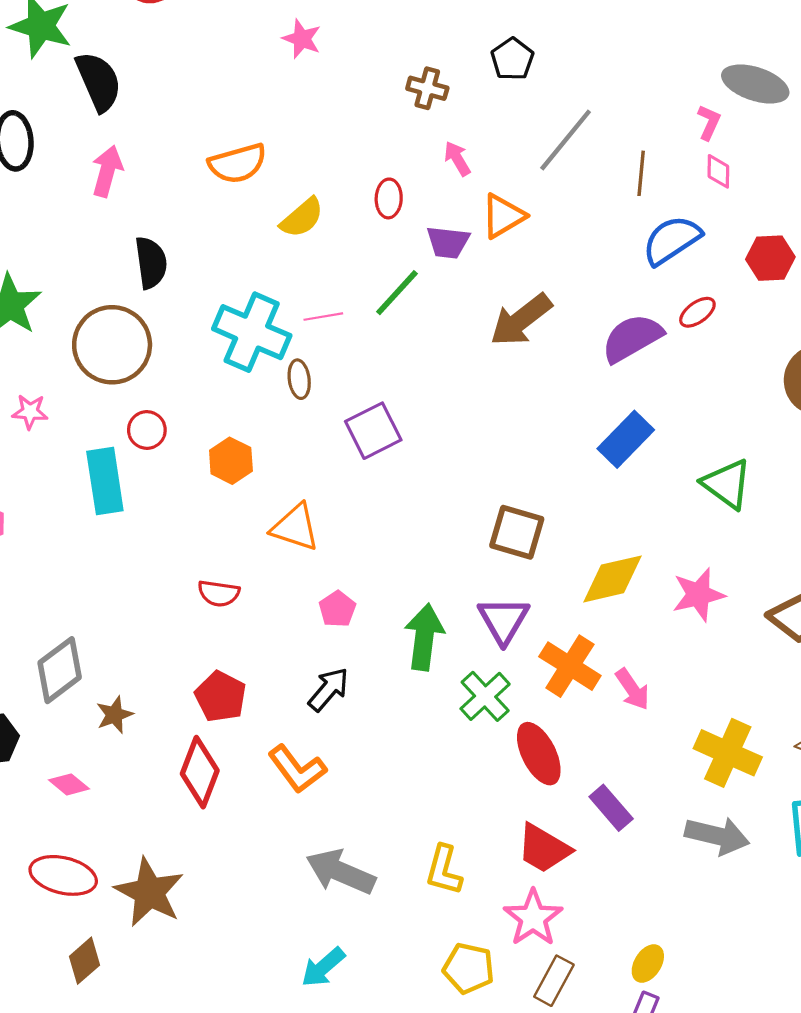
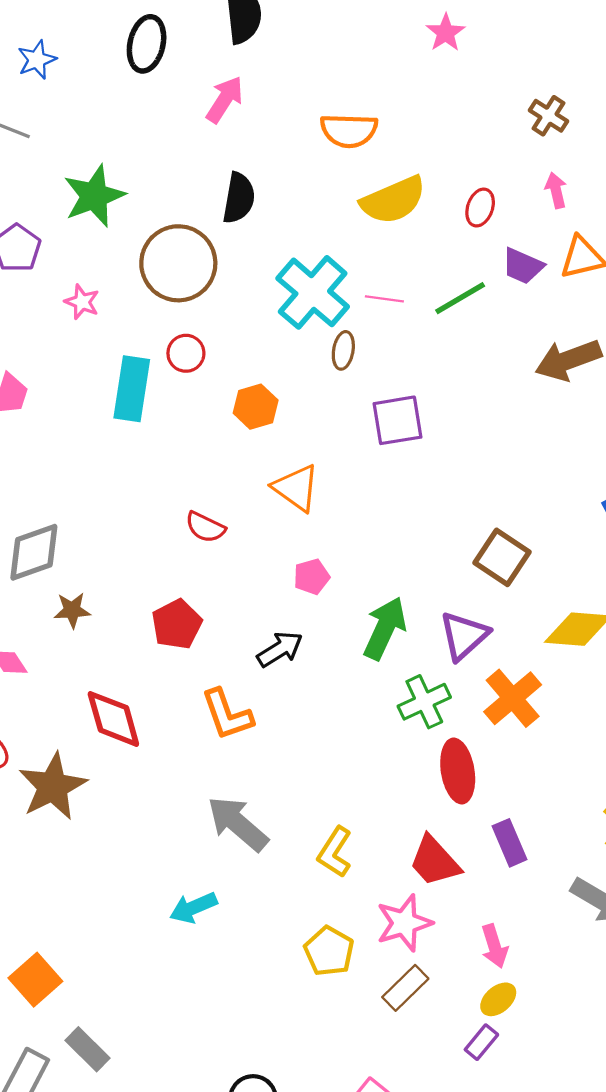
yellow semicircle: (302, 218) -> (393, 200), size x1.4
pink arrow: (632, 689) -> (494, 946), moved
red diamond: (200, 772) -> (113, 719), moved, turned -54

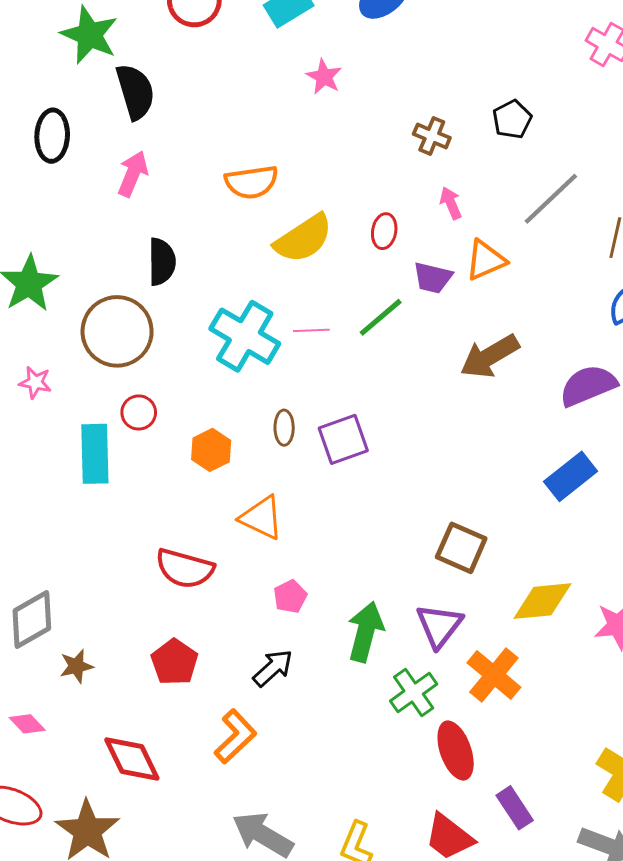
brown ellipse: (343, 350) -> (284, 428), moved
red semicircle: (205, 527) -> (185, 568), size x1.5
orange L-shape: (227, 715) -> (235, 736), turned -104

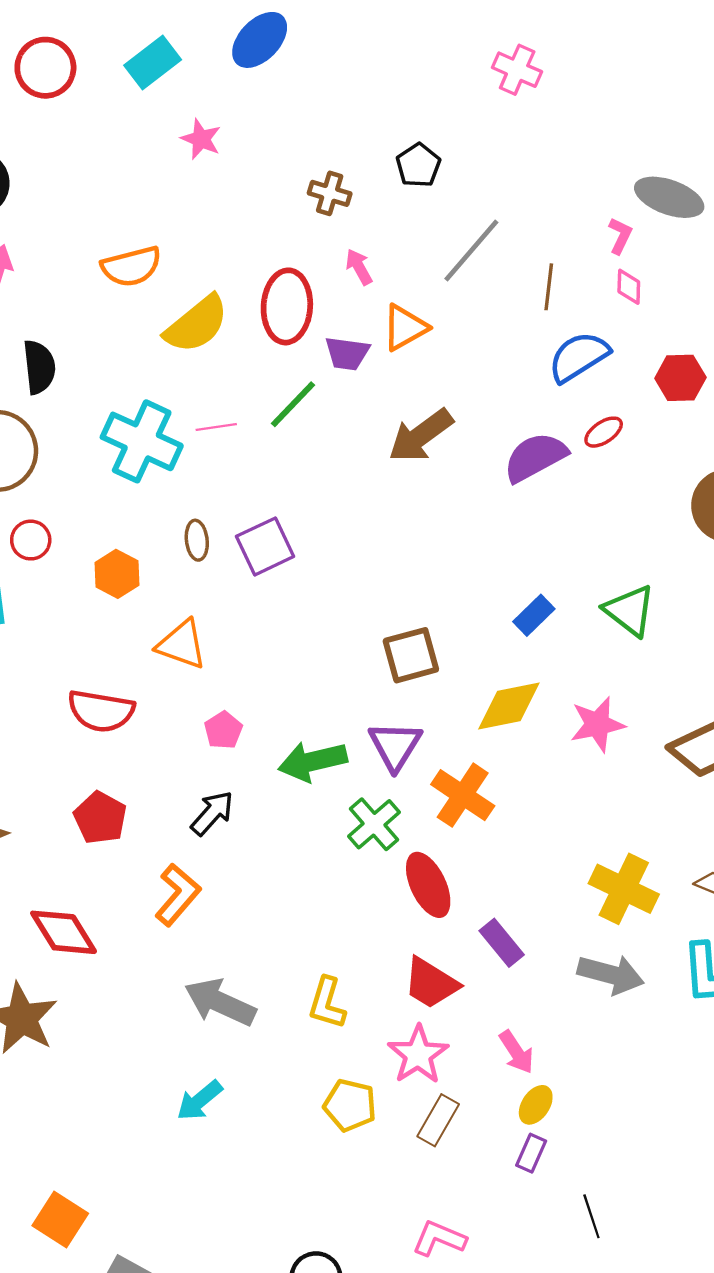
red ellipse: (384, 231) -> (287, 306), size x1.8
blue rectangle: (571, 476) -> (534, 615), moved, size x0.7
brown square: (461, 548) -> (411, 655), turned -33
green arrow: (366, 632) -> (313, 761), turned -112

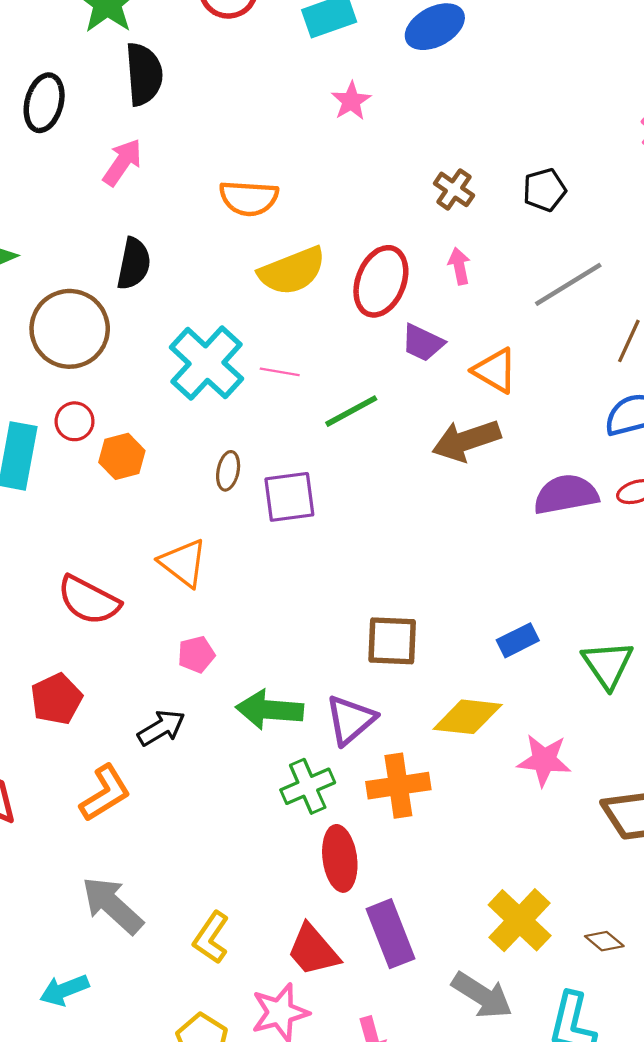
orange triangle: (405, 328) -> (495, 371), moved, turned 42
green line: (293, 404) -> (351, 411), moved
orange hexagon: (117, 574) -> (122, 456), moved
orange cross: (463, 795) -> (398, 786), turned 30
purple rectangle: (502, 943) -> (391, 934), size x1.4

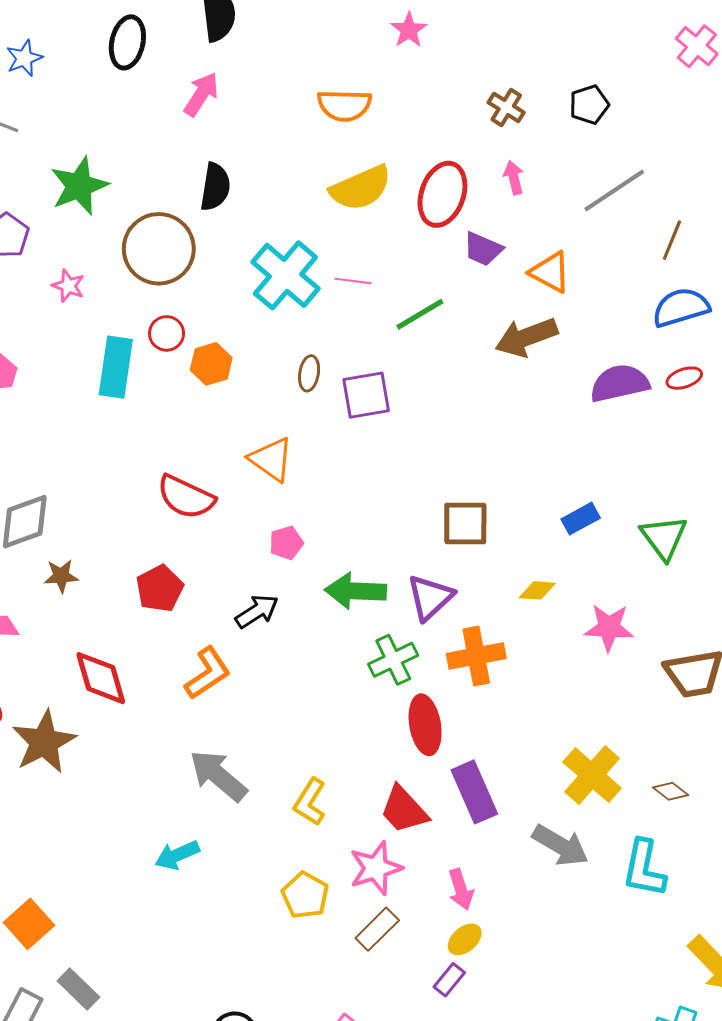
orange semicircle: (249, 198) -> (344, 105), moved
yellow diamond: (468, 717) -> (537, 590), size x0.6

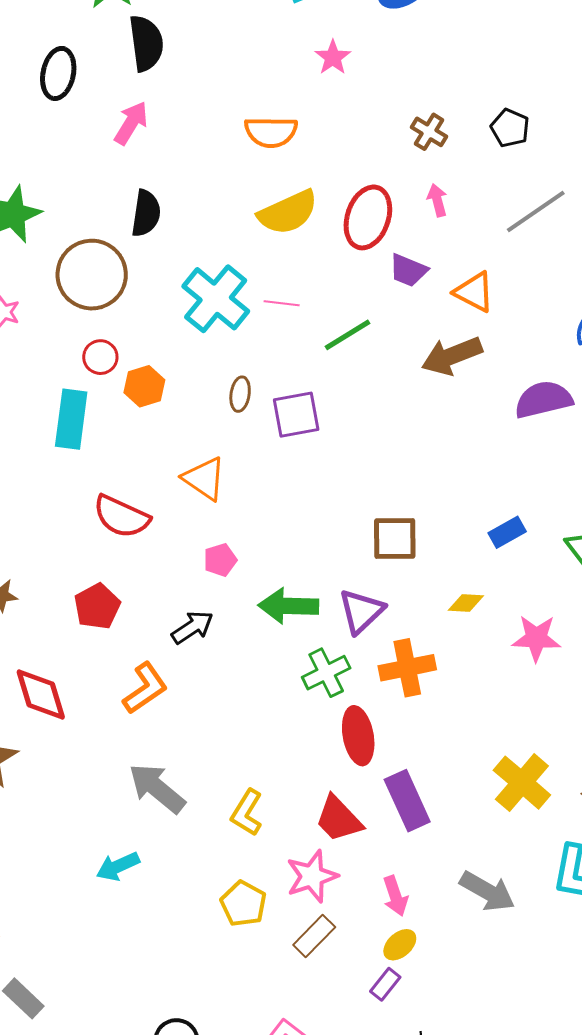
black pentagon: (589, 105) -> (510, 128), turned -30
cyan rectangle: (116, 367) -> (71, 419), moved
gray arrow: (560, 845) -> (487, 891), moved

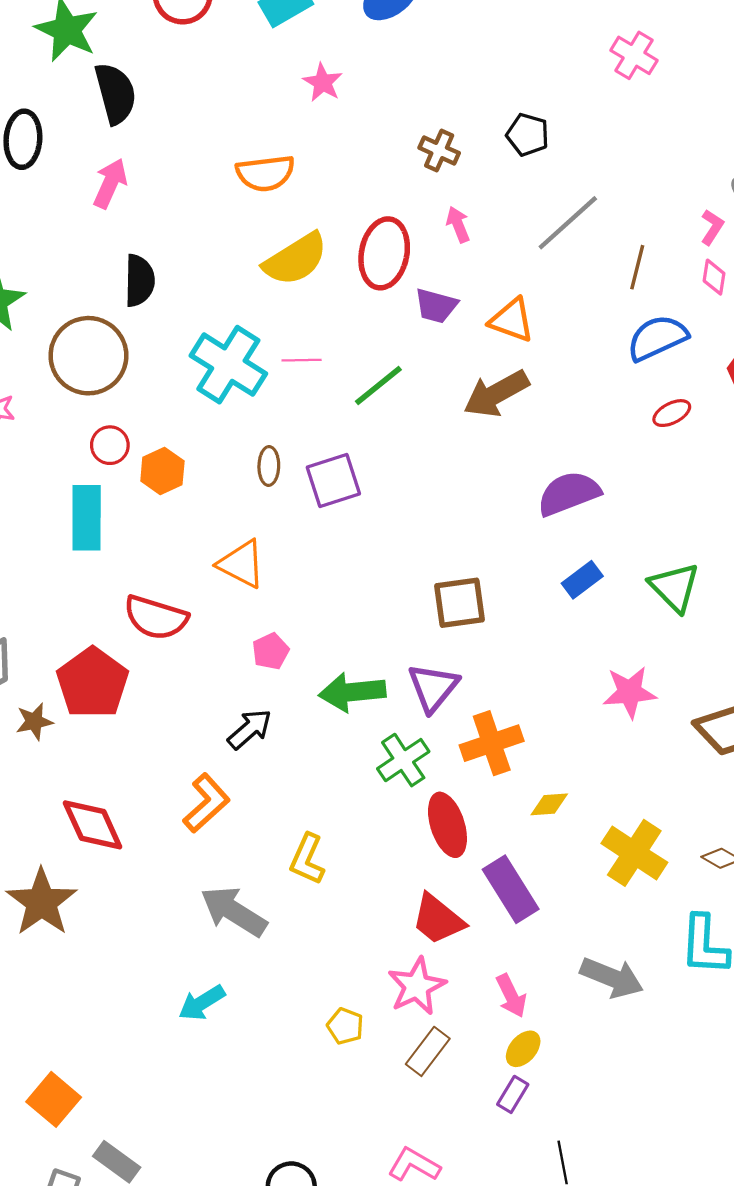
purple semicircle: (543, 399) -> (569, 493), moved
yellow diamond: (466, 603) -> (549, 804), moved
red pentagon: (97, 606) -> (92, 683), moved, size x1.4
yellow L-shape: (247, 813) -> (307, 859), moved
yellow pentagon: (243, 904) -> (345, 1026), size x0.7

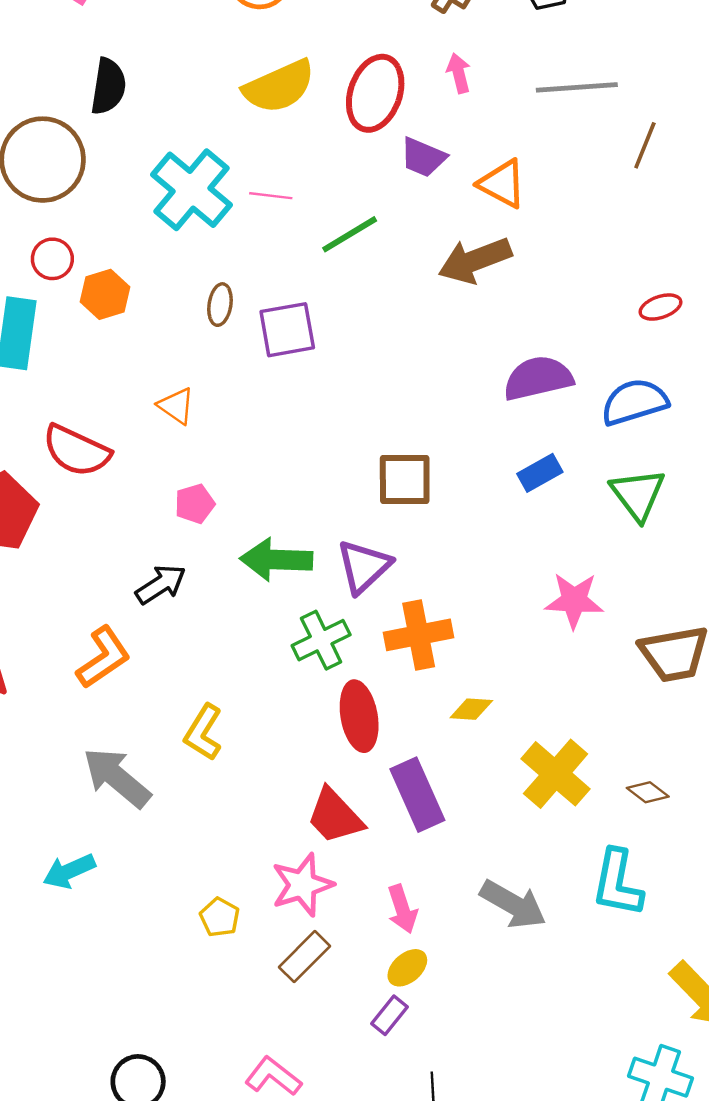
gray line: (568, 223) -> (577, 87), turned 30
blue semicircle: (657, 338) -> (634, 402), moved
orange triangle: (242, 564) -> (176, 406), size x0.7

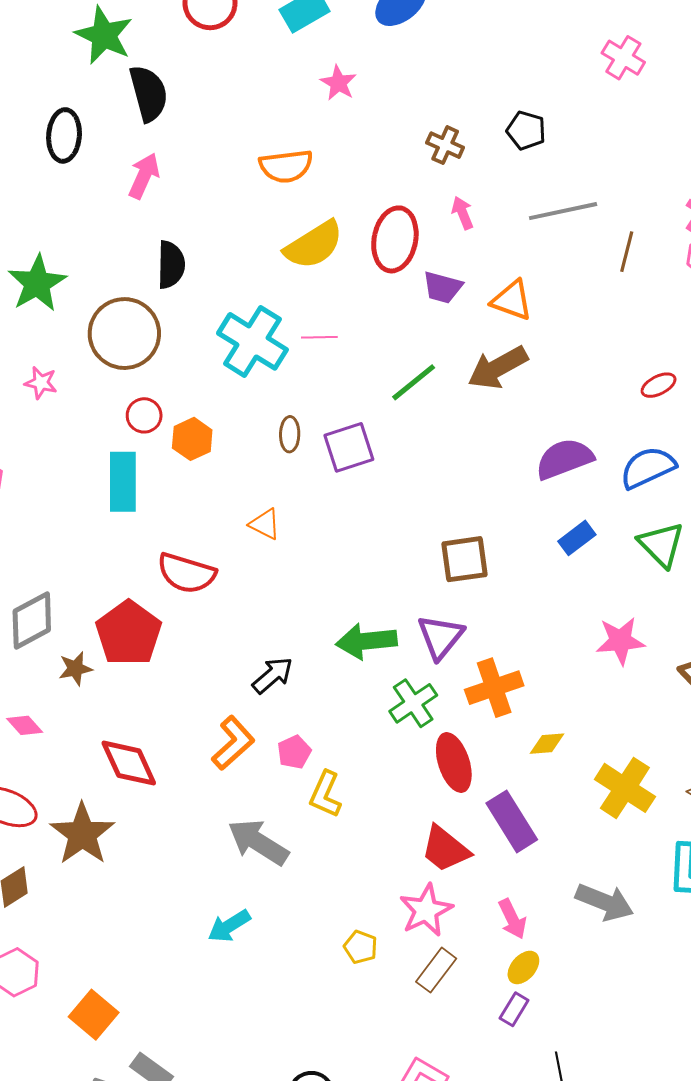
green line: (350, 234) -> (414, 382), moved
pink pentagon: (195, 504) -> (294, 752), moved

